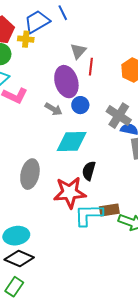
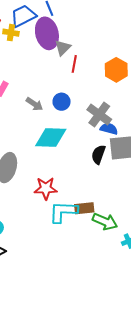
purple ellipse: (66, 82) -> (47, 33), moved
black semicircle: (89, 171) -> (98, 154), moved
red star: (70, 193) -> (46, 188), size x0.7

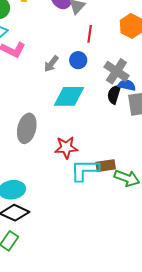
red line: (74, 64) -> (90, 34), moved
gray arrow: (34, 104) -> (51, 64), turned 96
black semicircle: (98, 154) -> (114, 94), moved

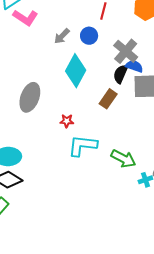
cyan diamond: (69, 96) -> (76, 71), turned -68
red star: (66, 147) -> (67, 121), size x0.6
brown rectangle: (106, 166) -> (108, 99), moved, turned -54

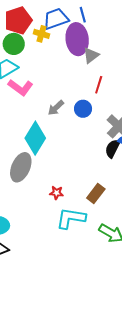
cyan diamond: (76, 71) -> (35, 138), moved
brown rectangle: (108, 99) -> (96, 194), moved

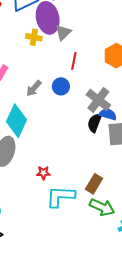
yellow cross: (42, 34) -> (34, 37), moved
brown rectangle: (96, 194) -> (94, 184), moved

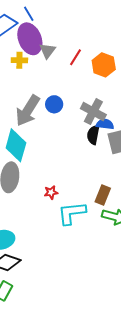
red line: (74, 61) -> (75, 57), moved, turned 30
gray arrow: (34, 88) -> (28, 111), size x1.8

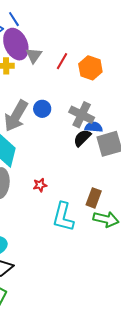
black semicircle: (93, 135) -> (82, 138), turned 36
red star: (51, 192) -> (40, 185), moved
cyan L-shape: (72, 213) -> (63, 217), turned -68

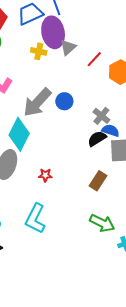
gray cross: (82, 115) -> (101, 116), size x0.7
brown rectangle: (94, 198) -> (98, 181), moved
cyan L-shape: (63, 217) -> (35, 219), moved

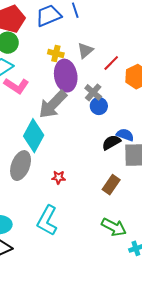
purple ellipse: (53, 32) -> (66, 76), moved
blue circle: (64, 101) -> (99, 106), moved
gray cross: (101, 116) -> (93, 92), moved

